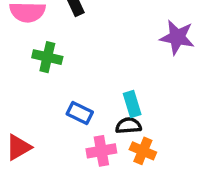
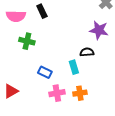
black semicircle: (128, 126) -> (87, 52), moved
orange cross: (143, 151) -> (80, 93), turned -32

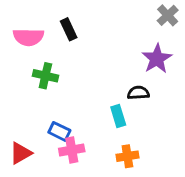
purple star: (99, 30) -> (157, 59), turned 30
blue rectangle: (45, 72) -> (59, 131), moved
pink cross: (57, 93) -> (72, 150), moved

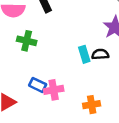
cyan rectangle: (118, 116) -> (84, 54), moved
pink cross: (72, 150) -> (54, 90), moved

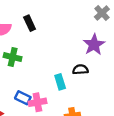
cyan rectangle: (84, 54) -> (60, 82), moved

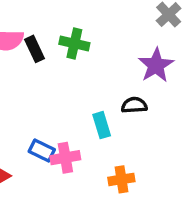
black rectangle: (30, 23) -> (34, 49), moved
green cross: (13, 57) -> (74, 44), moved

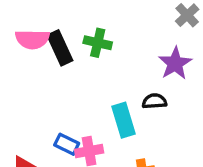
black rectangle: (34, 49) -> (60, 48), size x1.4
cyan rectangle: (102, 125) -> (123, 120), size x1.4

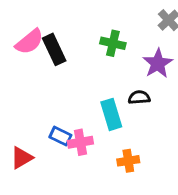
pink semicircle: (32, 39) -> (29, 42), turned -40
green cross: (98, 43) -> (113, 43), moved

